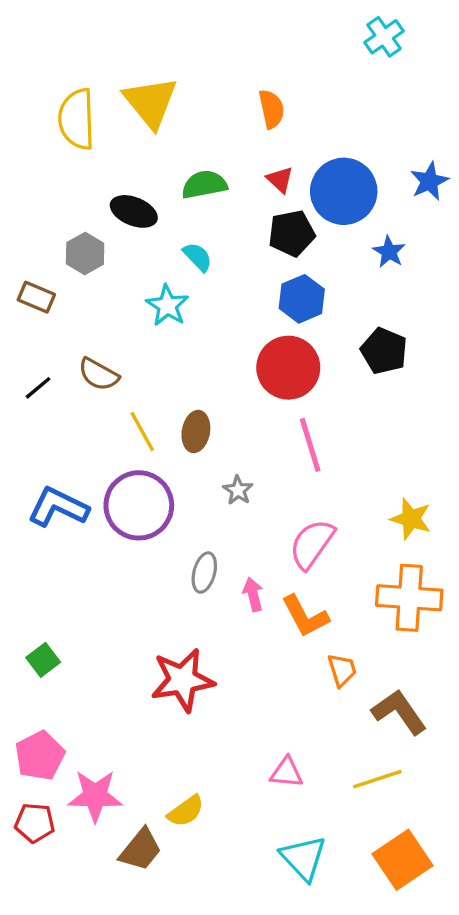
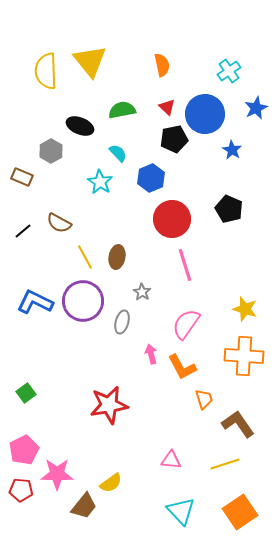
cyan cross: (384, 37) -> (229, 71), moved
blue hexagon: (302, 299) -> (151, 178), moved
gray ellipse: (204, 573) -> (122, 322), moved

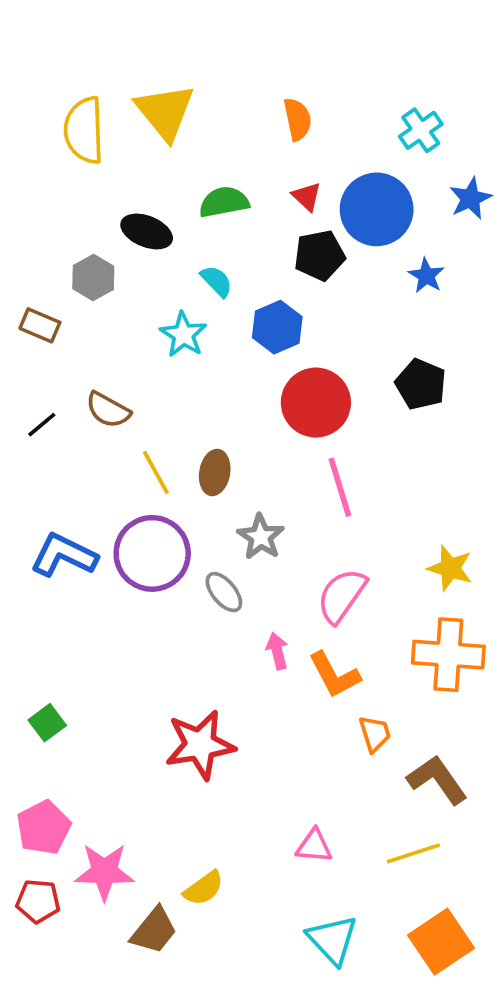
gray star: (142, 292) -> (261, 537), size x1.4
gray ellipse: (122, 322) -> (224, 592), turned -55

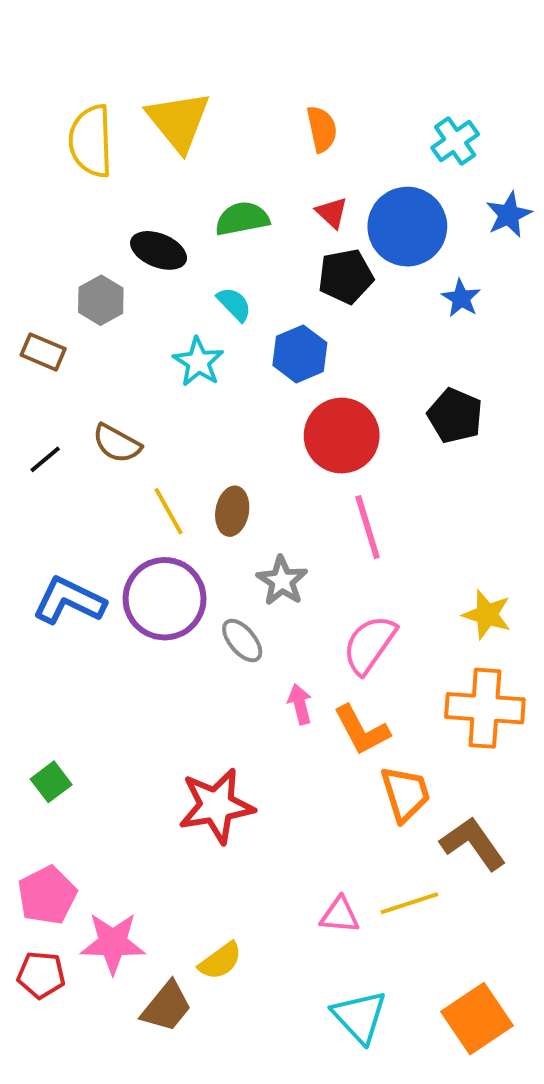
orange trapezoid: (375, 734) -> (405, 794), size x1.4
yellow line: (413, 853) -> (409, 903), moved

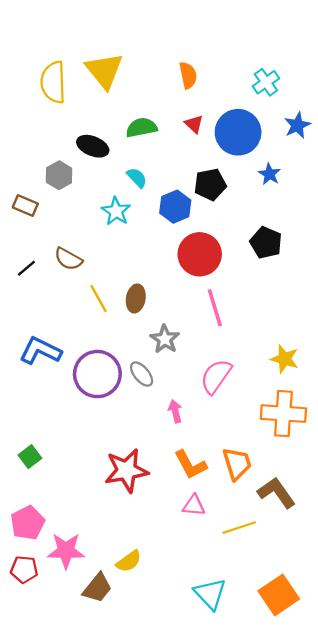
black pentagon: (346, 276) -> (210, 185), moved
purple circle: (165, 599) -> (97, 374), moved
orange L-shape: (362, 730) -> (190, 465), moved
pink triangle: (340, 915) -> (194, 505), moved

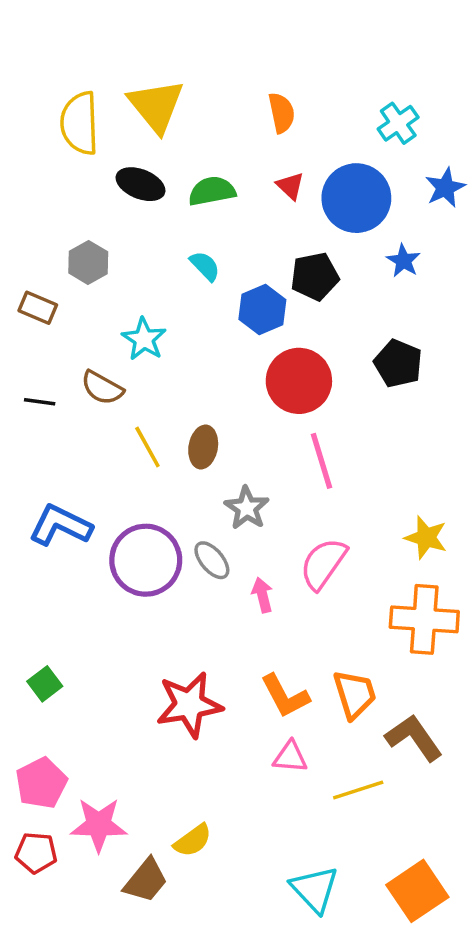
black ellipse: (93, 146) -> (141, 184), moved
cyan star: (116, 211) -> (144, 339), moved
black line: (26, 268) -> (40, 402), turned 48
pink arrow: (175, 411) -> (262, 595), moved

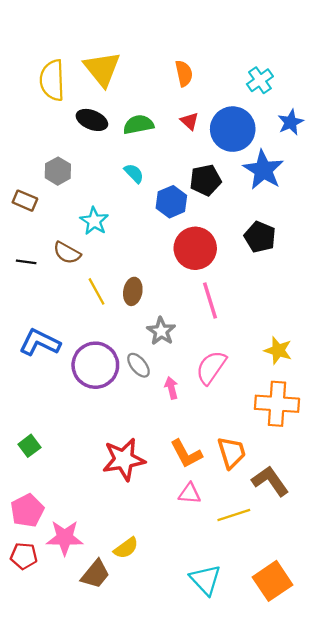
blue star: (403, 261) -> (263, 170), size x1.8

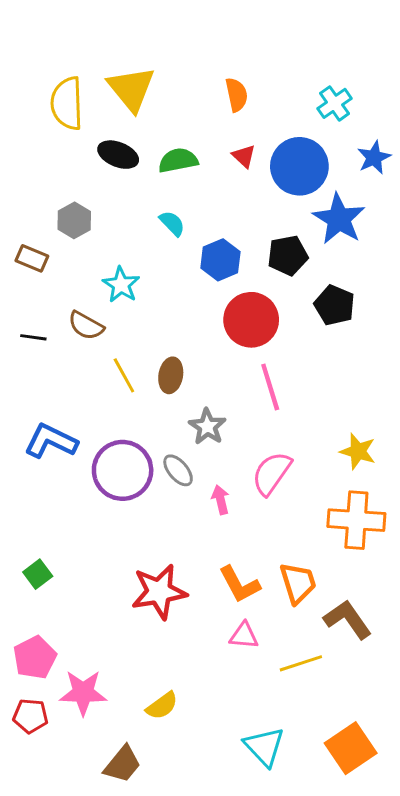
black pentagon: (205, 180) -> (288, 255), moved
brown trapezoid: (95, 574) -> (123, 764), moved

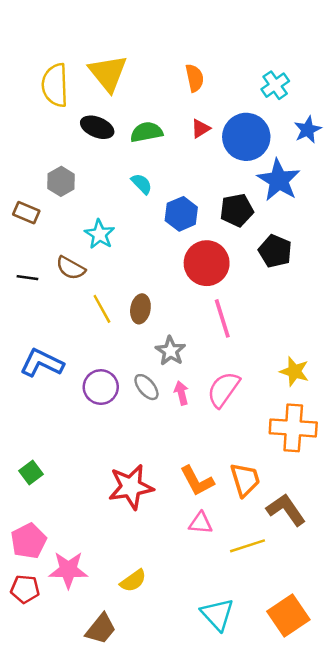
red triangle: (244, 156) -> (201, 128), turned 45
purple circle: (123, 470) -> (101, 387), size x0.7
pink arrow: (220, 500) -> (181, 393), moved

